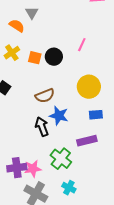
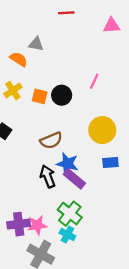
gray triangle: (32, 13) -> (36, 44), turned -48
purple rectangle: (87, 141) -> (74, 179), moved, turned 54
cyan cross: (69, 188) -> (67, 234), moved

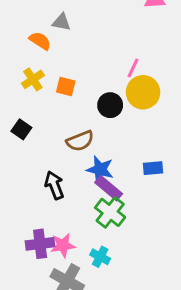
black circle: (62, 95) -> (110, 105), moved
yellow circle: (102, 130) -> (143, 92), moved
black arrow: (48, 176) -> (54, 185), moved
green cross: (70, 214) -> (110, 212), moved

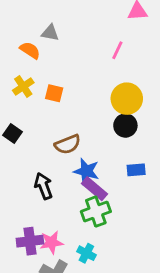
pink line: (133, 68) -> (117, 50), moved
black circle: (110, 105) -> (125, 126), moved
green cross: (110, 212) -> (96, 212), turned 32

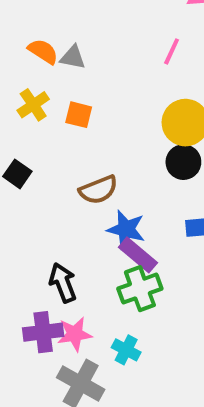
gray triangle: (50, 33) -> (73, 57), moved
black arrow: (43, 186) -> (63, 283), moved

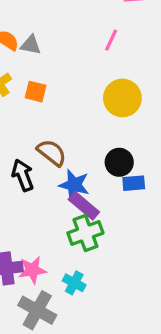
black circle: (183, 162) -> (119, 162), moved
brown semicircle: (98, 190) -> (52, 153), turned -120
black arrow: (63, 283) -> (23, 175), moved

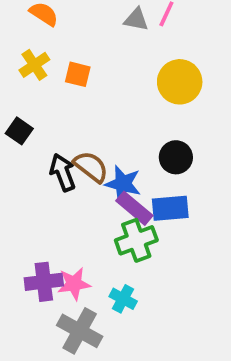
gray triangle: (31, 45) -> (136, 20), moved
brown semicircle: (52, 153) -> (91, 167), moved
blue rectangle: (134, 183) -> (170, 208), moved, size x1.4

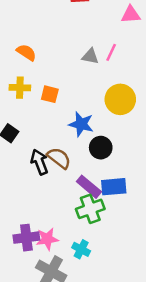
yellow cross: (34, 65) -> (20, 88), turned 36
black circle: (176, 157) -> (101, 148), moved
blue star: (123, 184) -> (81, 124), moved

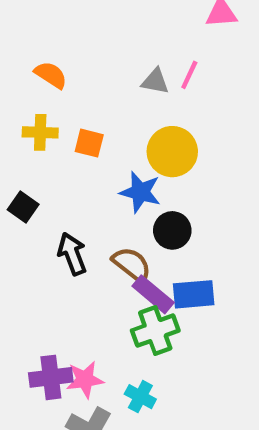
yellow circle: (120, 99) -> (172, 152), moved
brown semicircle: (59, 158) -> (132, 264), moved

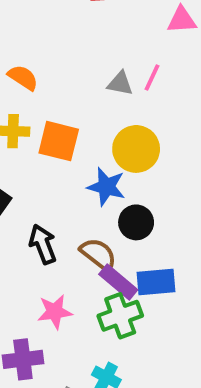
orange square: (89, 143) -> (59, 141), size x1.5
pink star: (85, 380) -> (55, 312), moved

